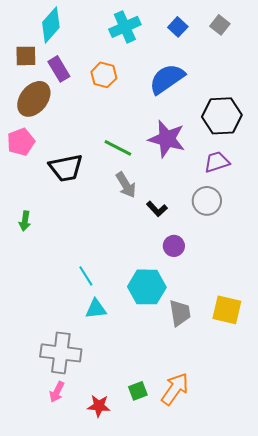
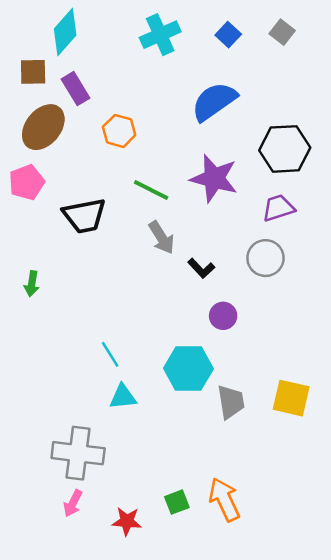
orange hexagon: (104, 75) -> (119, 131), moved
orange arrow: (175, 389) -> (224, 499), turned -60

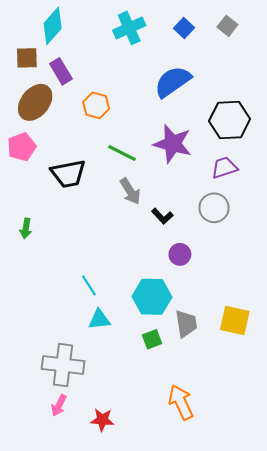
green square: (177, 502) -> (152, 339), moved

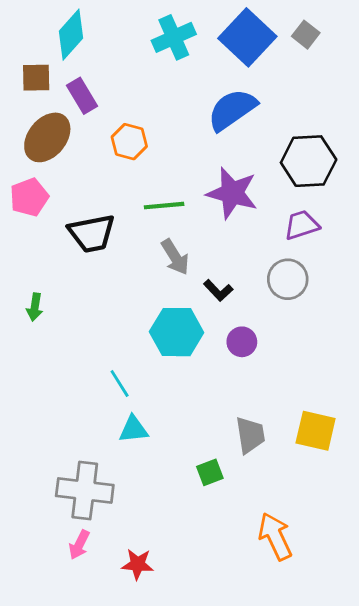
blue square: (184, 28) -> (247, 37), size x2.0
green line: (122, 153) -> (164, 206), turned -32
cyan hexagon: (152, 297) -> (177, 332), moved
green square: (152, 339) -> (210, 472), moved
orange arrow: (181, 402) -> (275, 536), moved

